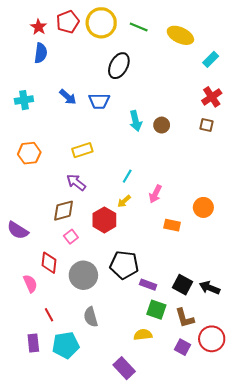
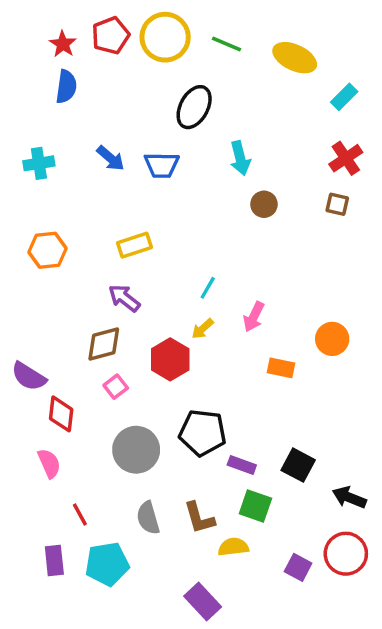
cyan arrow: (136, 121) -> (240, 158), moved
red diamond: (49, 263) -> (61, 414), moved
black arrow: (210, 288) -> (349, 497), moved
brown L-shape: (185, 318) -> (199, 518), moved

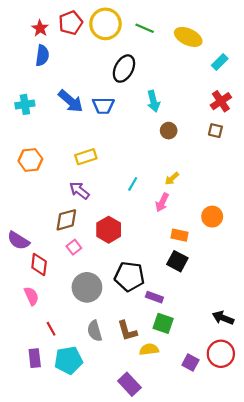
blue arrow: (111, 158) -> (71, 101), size x1.4
yellow arrow: (203, 329) -> (172, 178), moved
black square: (298, 465) -> (177, 261), moved

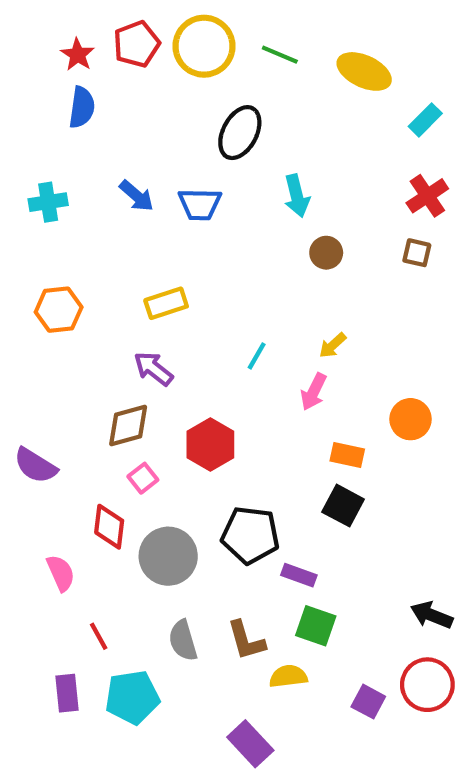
blue arrow: (71, 101) -> (137, 196), size x0.7
red diamond: (39, 264) -> (109, 527), moved

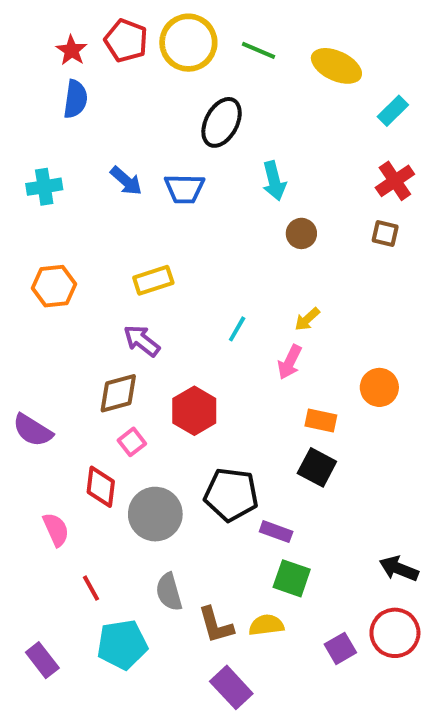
red pentagon: (137, 44) -> (126, 41), turned -30
brown L-shape: (246, 640) -> (216, 625), moved
purple rectangle: (67, 693) -> (42, 660), moved, turned -32
purple square: (368, 702) -> (340, 648), turned 32

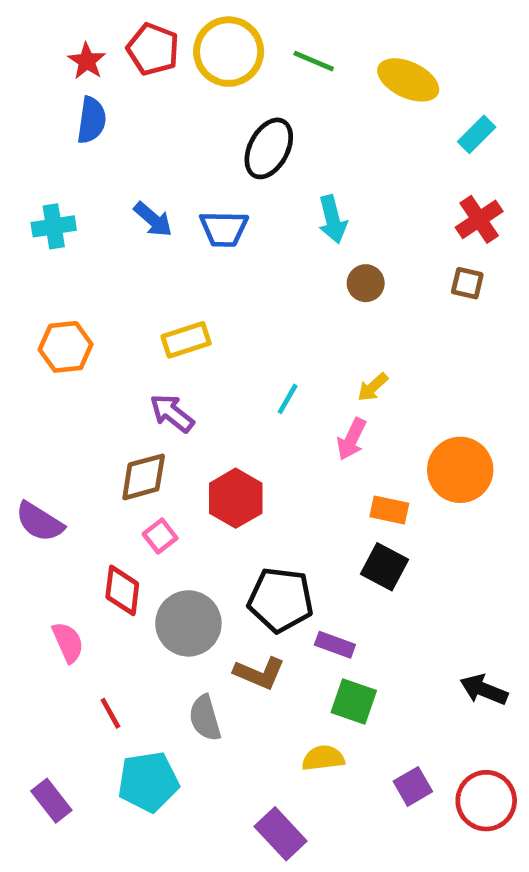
orange circle: (379, 387) -> (460, 470), size x1.4
brown L-shape: (216, 625) -> (259, 673), moved, turned -51
red circle: (395, 633) -> (486, 801), moved

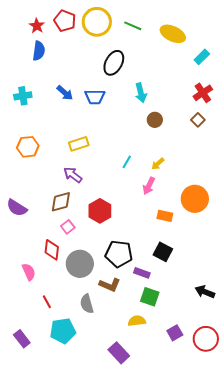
brown square: (467, 283) -> (198, 120), turned 32
cyan line: (288, 399) -> (127, 162), moved
purple semicircle: (40, 522) -> (17, 208), moved
black square: (385, 567) -> (163, 252), moved

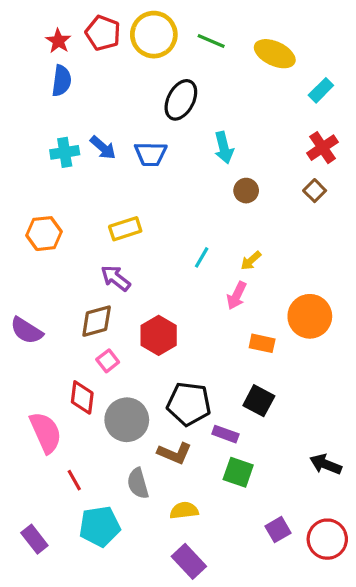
cyan cross: (23, 96) -> (65, 152), moved
pink semicircle: (29, 272) -> (46, 432), size x1.5
yellow semicircle: (137, 321) -> (184, 510), moved

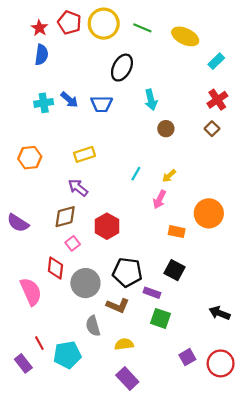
red line: (74, 480) -> (39, 343), moved

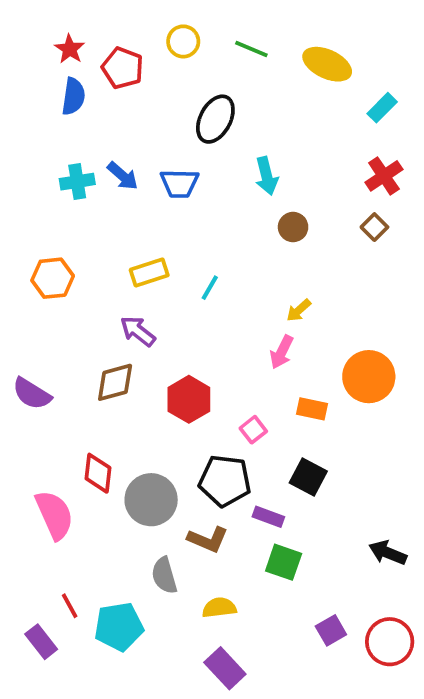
red pentagon: (69, 23) -> (123, 68), moved
yellow circle: (104, 24) -> (183, 41), size x0.6
cyan line: (136, 174) -> (210, 288), moved
pink square: (73, 243) -> (253, 430), moved

